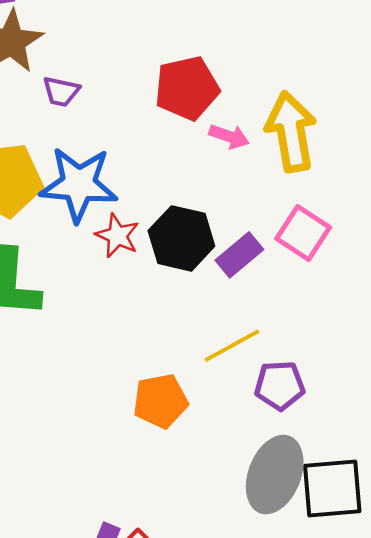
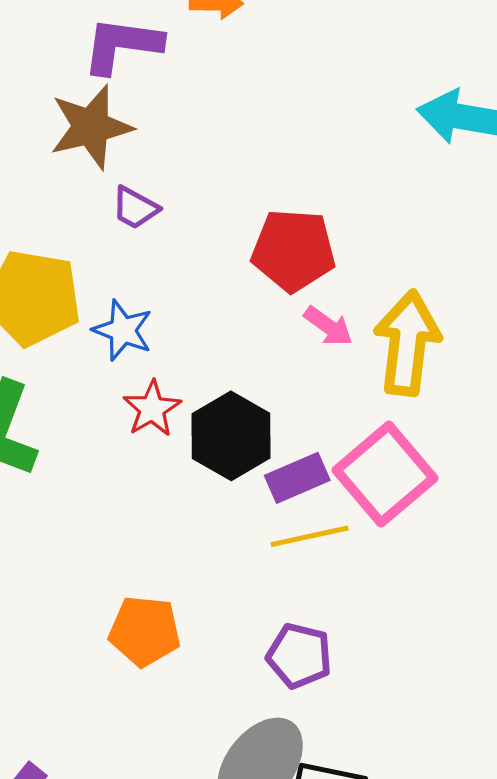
blue star: (79, 184) -> (123, 330), size x0.6
pink square: (303, 233) -> (385, 474), size x1.4
yellow line: (232, 346) -> (309, 536), moved

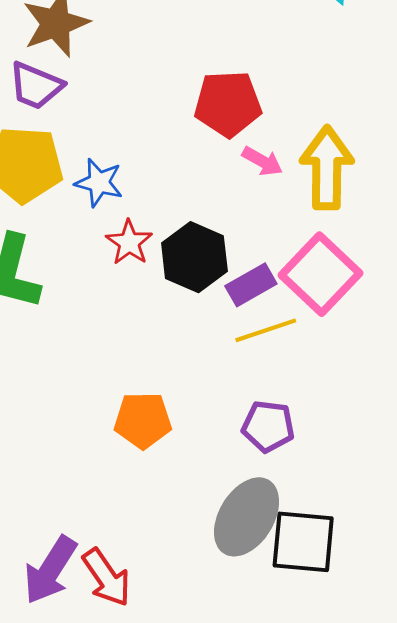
purple trapezoid: (135, 208) -> (36, 86), moved, size x1.4

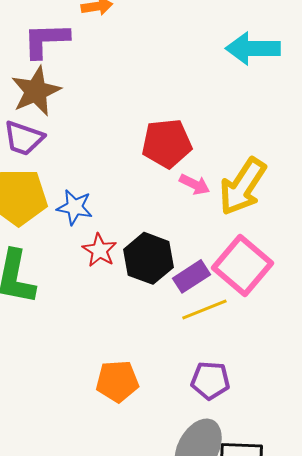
yellow arrow: (327, 168) -> (243, 187), turned -144

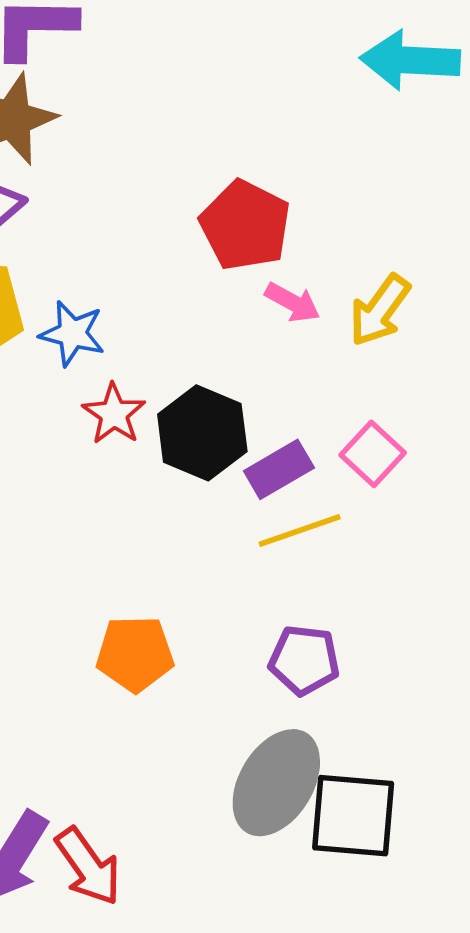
red pentagon: (167, 143) -> (245, 225), turned 30
yellow arrow: (243, 187) -> (380, 310), size x0.7
pink square: (242, 266) -> (373, 454), size x0.6

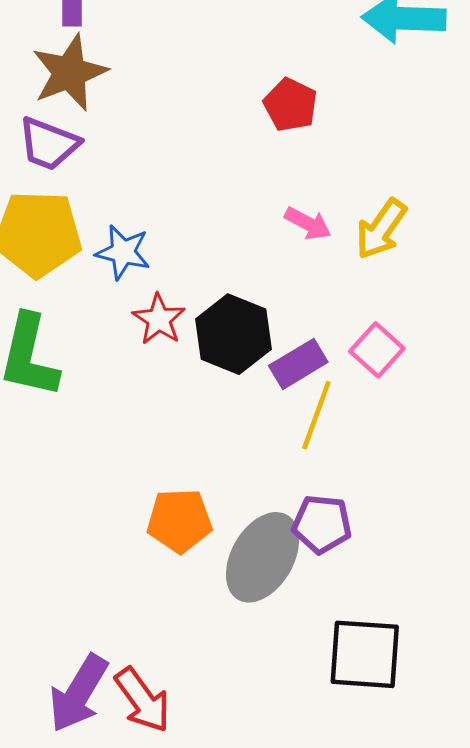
red pentagon: (245, 225) -> (291, 105), moved, size x0.7
yellow line: (300, 531) -> (316, 415), turned -50
gray ellipse: (276, 783) -> (262, 557), moved

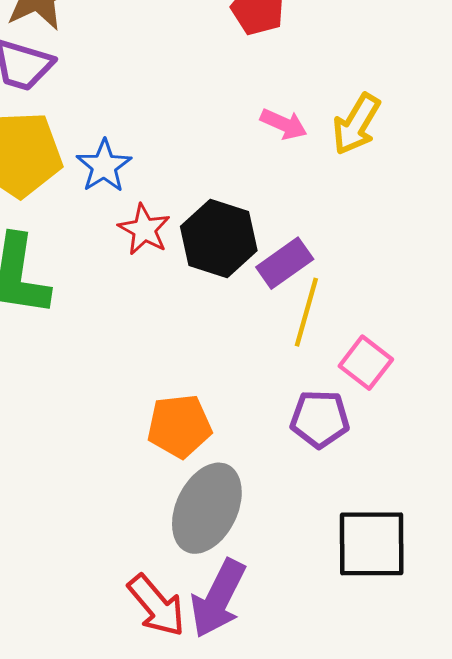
blue star: (123, 252) -> (104, 166), turned 30
pink square: (377, 350) -> (366, 363), moved
gray ellipse: (262, 557) -> (207, 508), moved
purple arrow: (78, 693) -> (218, 598), moved

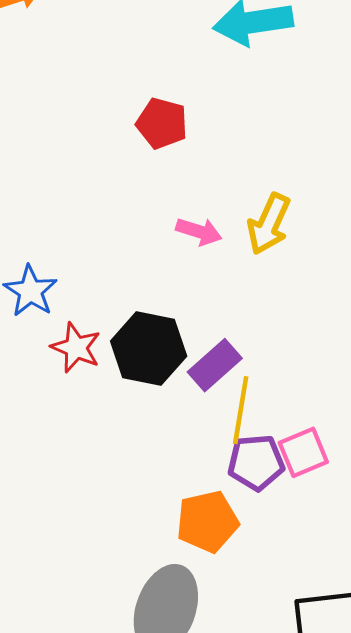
pink square: (366, 363) -> (303, 452), turned 36
purple pentagon: (320, 419) -> (256, 462), moved
orange pentagon: (179, 426) -> (207, 522), moved

